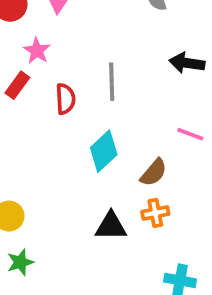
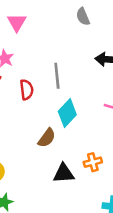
cyan diamond: (104, 151) -> (67, 113), moved
brown semicircle: (154, 173) -> (47, 138), moved

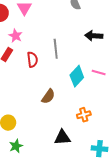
cyan diamond: (67, 113) -> (77, 76), moved
black triangle: (64, 173) -> (62, 137), moved

